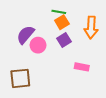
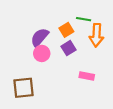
green line: (59, 12) -> (84, 19), moved
purple semicircle: (26, 35) -> (40, 37), moved

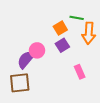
purple semicircle: (40, 37) -> (26, 60), moved
pink rectangle: (87, 76) -> (80, 72), turned 56

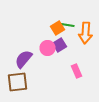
green line: (77, 18) -> (68, 25), moved
pink circle: (37, 50) -> (48, 48), moved

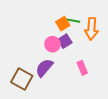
purple semicircle: (24, 59) -> (44, 68), moved
brown square: (18, 82) -> (22, 79), turned 35

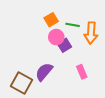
orange square: (63, 24) -> (51, 20), moved
pink circle: (52, 44) -> (56, 37), moved

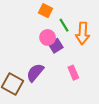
orange square: (51, 20) -> (45, 11), moved, turned -32
green line: (73, 25) -> (64, 25), turned 48

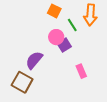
orange arrow: (83, 33) -> (90, 15), moved
purple semicircle: (35, 73) -> (34, 60), moved

